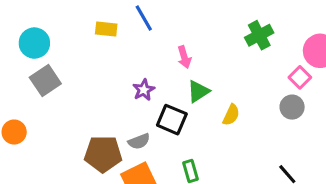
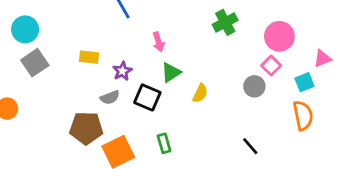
yellow rectangle: (106, 29) -> (89, 57), moved
pink square: (300, 77) -> (271, 66), moved
gray semicircle: (139, 141) -> (110, 97), moved

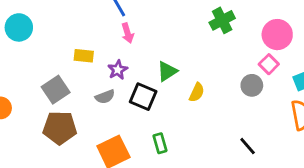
pink arrow: (158, 42) -> (128, 33), moved
gray square: (35, 63) -> (56, 90), moved
brown pentagon: (86, 128) -> (60, 128), moved

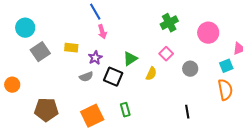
pink square: (269, 64) -> (166, 54), moved
gray square: (56, 90) -> (40, 52), moved
brown pentagon: (60, 128) -> (46, 110), moved
black line: (248, 146) -> (187, 112), turned 32

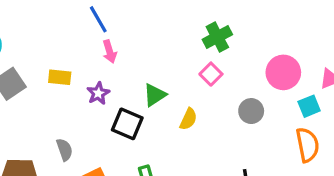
pink circle: (208, 33) -> (283, 72), moved
pink square: (166, 54) -> (211, 74), moved
gray semicircle: (86, 77) -> (64, 150), moved, turned -88

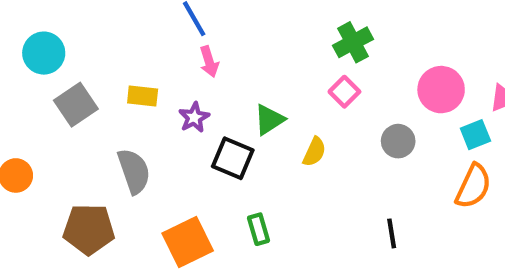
orange semicircle: (307, 145) -> (473, 186), turned 36
gray semicircle: (64, 150) -> (134, 171), moved, size x1.5

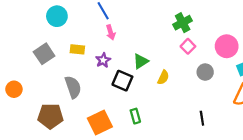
cyan circle: (44, 53) -> (57, 16), moved
pink square: (344, 92) -> (188, 46), moved

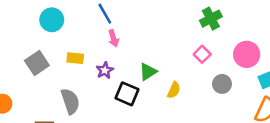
green cross: (183, 23) -> (211, 19), moved

